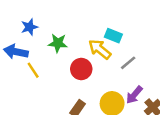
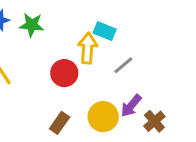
green star: (58, 43) -> (32, 25), moved
yellow arrow: (100, 49) -> (88, 48), turned 55

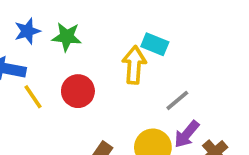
gray line: (123, 65) -> (177, 100), moved
red circle: (64, 73) -> (78, 91), moved

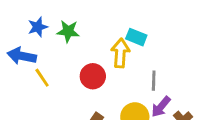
red circle: (78, 91) -> (93, 76), moved
gray line: (177, 100) -> (154, 81), turned -48

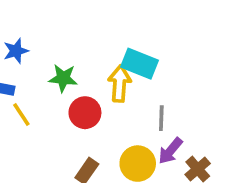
green star: (68, 31) -> (63, 78), moved
cyan rectangle: (136, 37) -> (139, 64), size x1.4

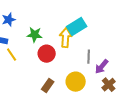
cyan rectangle: (139, 64) -> (77, 27), turned -54
purple arrow: (170, 151) -> (102, 67), moved

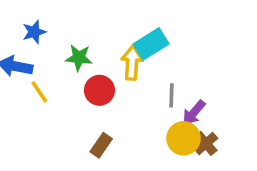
yellow circle: (76, 82) -> (184, 138), moved

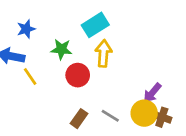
cyan rectangle: (151, 44) -> (95, 25), moved
gray line: (172, 95) -> (110, 116), moved, turned -60
brown cross: (206, 143) -> (162, 117), turned -30

